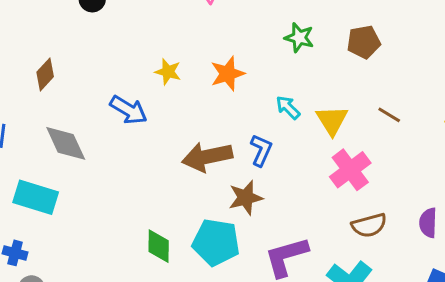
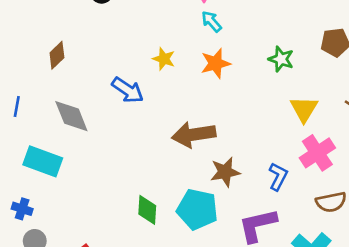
green star: (299, 38) -> (281, 59), moved
cyan arrow: (288, 107) -> (211, 21), moved
blue L-shape: (261, 150) -> (278, 176), moved

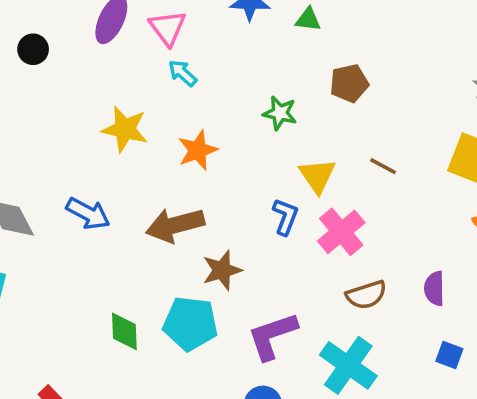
yellow star: (164, 59) -> (125, 129), size x1.5
orange star: (215, 63) -> (198, 150), moved
blue arrow: (128, 90) -> (88, 214), moved
blue L-shape: (278, 176) -> (285, 217), moved

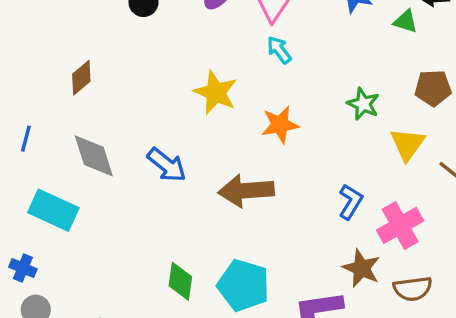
yellow triangle: (317, 176) -> (408, 144), moved
brown star: (222, 270) -> (361, 268), moved, turned 30

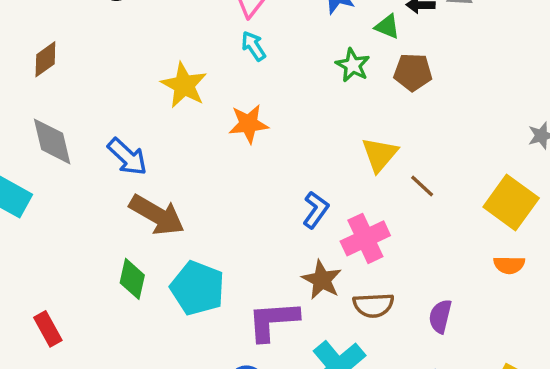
brown pentagon: (433, 88) -> (413, 72), moved
green star: (363, 104) -> (353, 65), moved
brown arrow: (246, 191) -> (157, 215), moved, turned -150

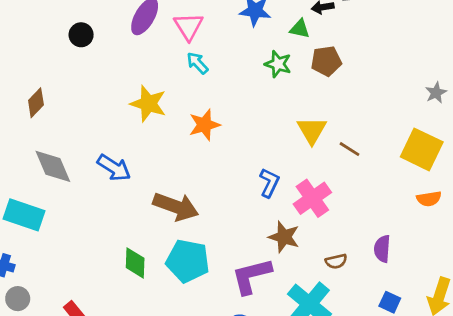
brown arrow: (157, 215) -> (176, 207), moved
brown semicircle: (373, 305) -> (336, 261), moved, size x0.7

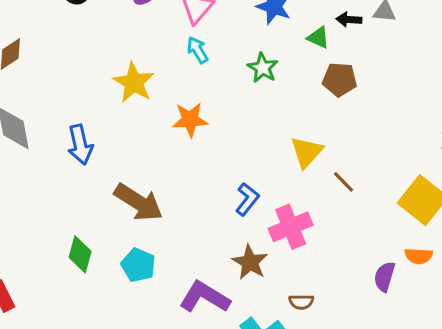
green star: (278, 64) -> (263, 68), moved
blue arrow: (114, 168) -> (80, 145), turned 32
purple semicircle: (382, 249) -> (385, 277), moved
cyan pentagon: (188, 261) -> (138, 265), size x0.7
purple L-shape: (251, 276) -> (205, 297), turned 33

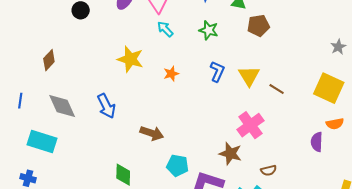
orange star: (190, 120) -> (171, 74), size x0.7
blue L-shape: (247, 199) -> (217, 71), moved
brown arrow: (139, 202) -> (152, 133), size x0.7
cyan pentagon: (138, 265) -> (177, 165), moved

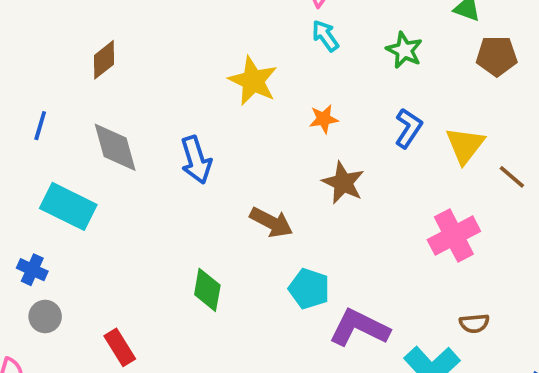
brown star: (230, 154) -> (343, 183), moved

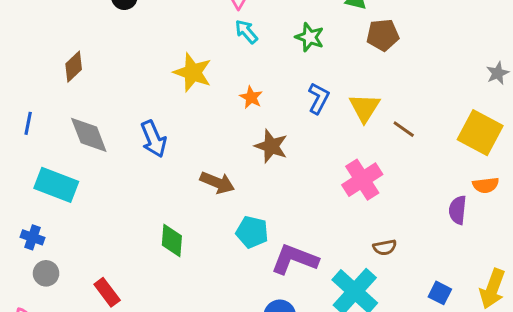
orange star: (324, 119) -> (251, 97), turned -30

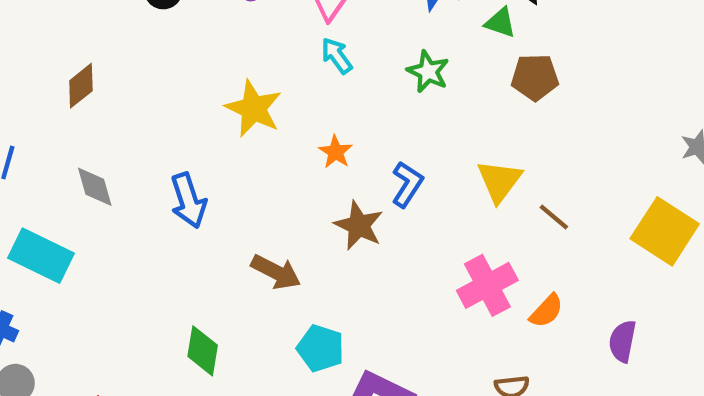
blue L-shape: (319, 98) -> (407, 184), moved
gray diamond: (89, 135) -> (95, 187), size x0.7
orange semicircle: (486, 185) -> (546, 311), moved, turned -45

